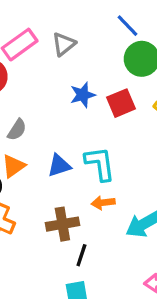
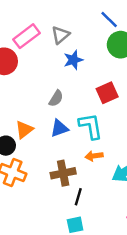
blue star: (83, 95) -> (73, 60), moved
red square: (121, 103) -> (107, 93), moved
gray semicircle: (17, 130) -> (56, 98), moved

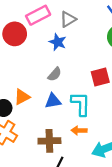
blue star: (73, 60) -> (58, 42), moved, turned 30

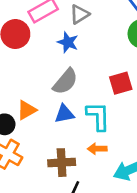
gray semicircle: (55, 74) -> (65, 81), size x1.5

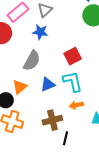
gray semicircle: (65, 81) -> (32, 61), moved
red square: (121, 83) -> (73, 56), moved

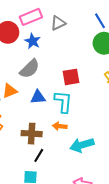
blue star: (40, 32) -> (33, 41), moved

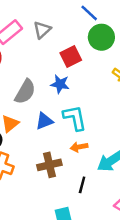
blue star: (33, 41) -> (60, 84), moved
red square: (71, 77) -> (71, 57), moved
black line: (39, 155) -> (82, 185), moved

